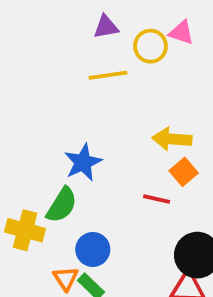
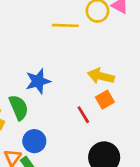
red line: (157, 199) -> (83, 115), turned 36
green semicircle: (62, 205) -> (19, 107), turned -65

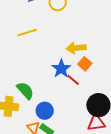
yellow line: (65, 25) -> (27, 33), moved
blue star: (38, 81) -> (61, 69), moved

